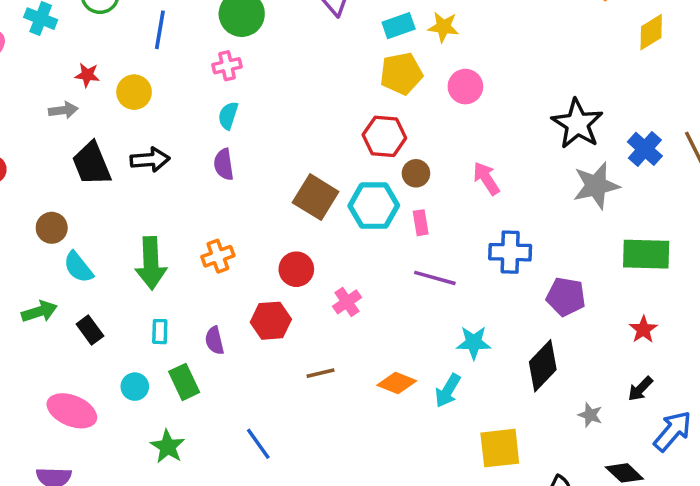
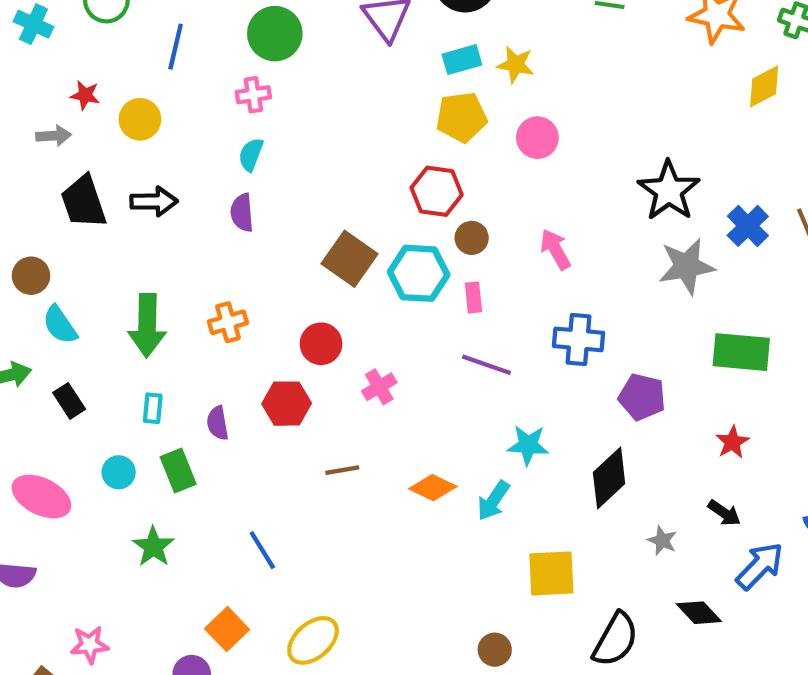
black arrow: (640, 389) -> (724, 513), turned -104

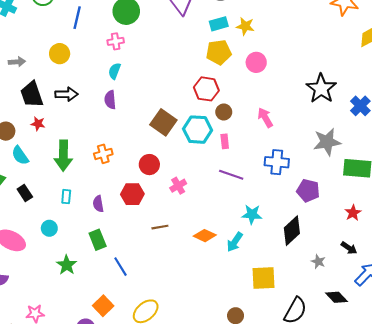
red star: (85, 95) -> (38, 124), moved
gray star: (687, 266) -> (327, 142), moved
green rectangle: (178, 470) -> (98, 240), moved

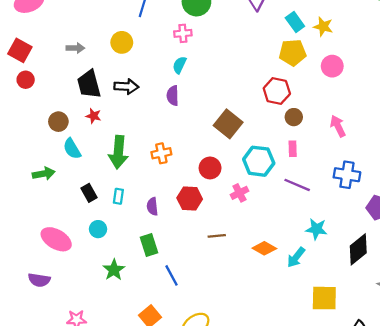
cyan rectangle: (219, 24) -> (295, 22), turned 66
cyan hexagon: (198, 130) -> (259, 161), moved
black rectangle: (25, 193) -> (89, 193), moved

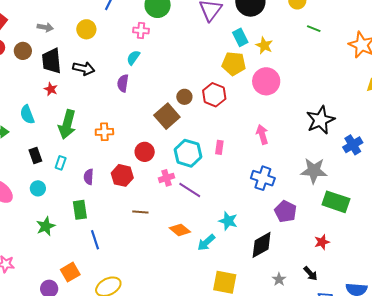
pink circle: (332, 66) -> (266, 81), size x1.4
brown circle: (294, 117) -> (184, 97), moved
brown circle: (58, 122) -> (23, 51), moved
purple line: (297, 185) -> (190, 190), moved

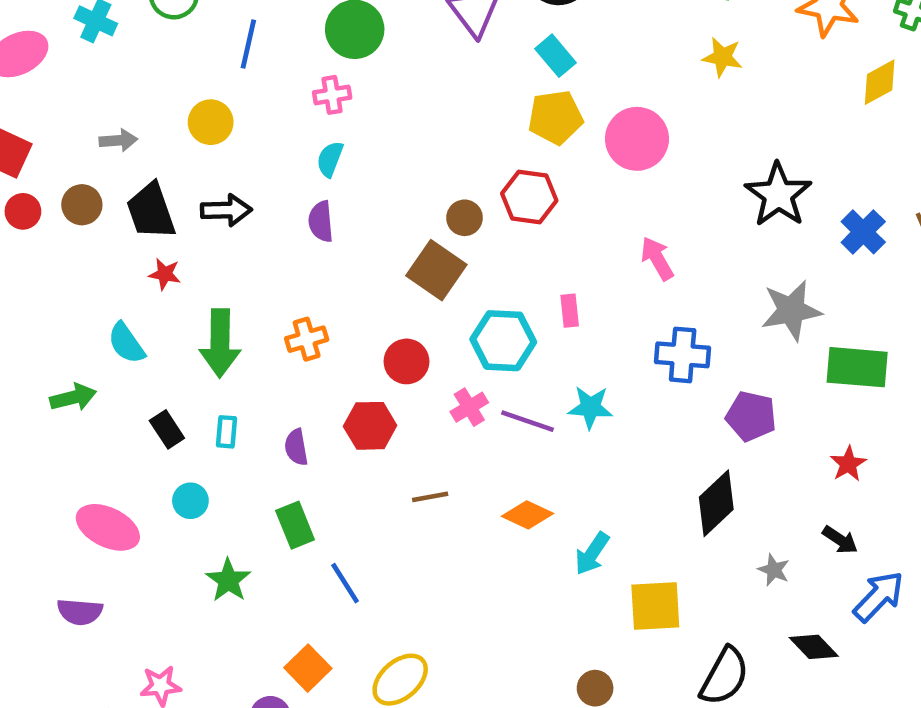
yellow star: (264, 45) -> (722, 57), moved
cyan star: (228, 221) -> (590, 407), moved
cyan arrow: (206, 243) -> (592, 554), moved

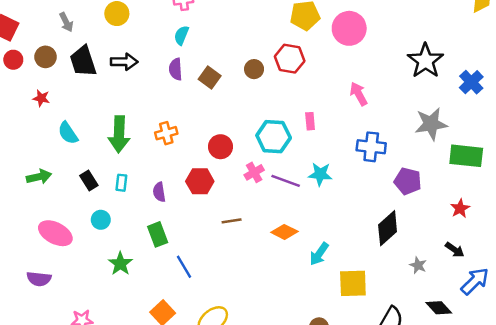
gray arrow: (118, 140) -> (66, 22), turned 66
brown square: (436, 270) -> (210, 77), moved, size x0.7
red star: (165, 274) -> (41, 98), moved
green arrow: (73, 397) -> (39, 177), moved

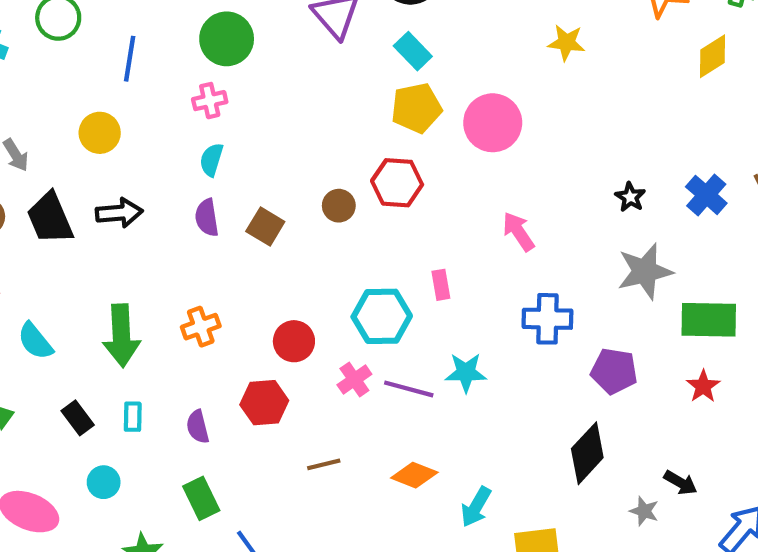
black star: (425, 61) -> (630, 197), moved, size x0.5
red star: (460, 208) -> (703, 386), moved
black arrow: (455, 250) -> (680, 483), moved

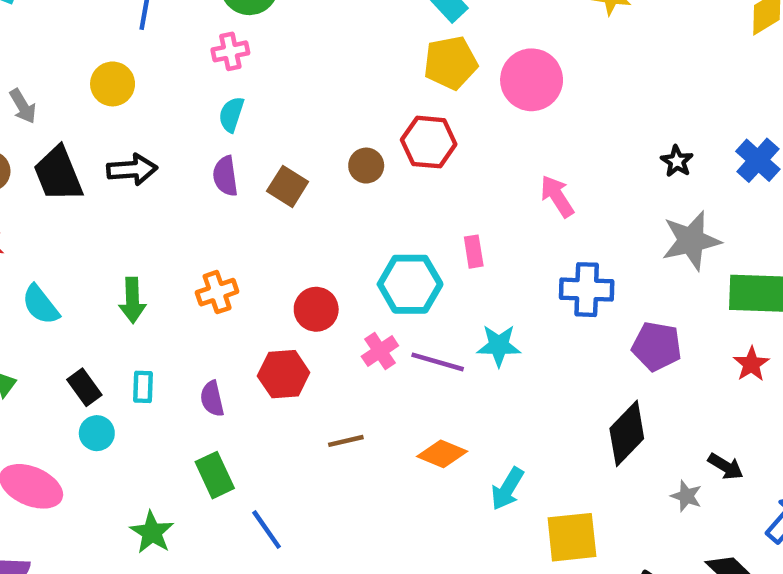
green arrow: (121, 335) -> (132, 300), size x0.7
cyan circle: (104, 482) -> (97, 433), moved

